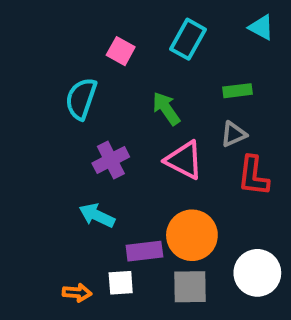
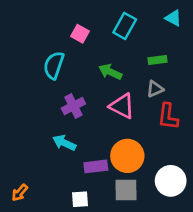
green arrow: (166, 109) -> (110, 72), turned -30
white square: (121, 283) -> (80, 199), moved
orange arrow: (77, 293) -> (20, 193), moved, turned 126

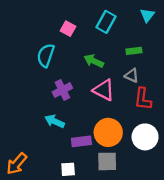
cyan triangle: (173, 18) -> (147, 15), turned 40
gray triangle: (155, 89) -> (132, 75), turned 48
white circle: (171, 181) -> (145, 137), moved
orange arrow: (20, 193) -> (17, 164), size x1.5

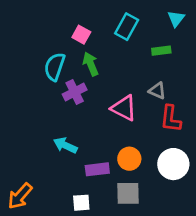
green rectangle: (134, 51) -> (161, 51), moved
green arrow: (94, 61) -> (91, 64), moved, turned 42
purple cross: (62, 90) -> (75, 92), moved
orange circle: (108, 132) -> (129, 159), size x0.7

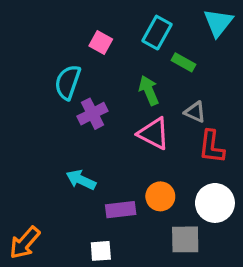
cyan triangle: (176, 19) -> (218, 23), size x1.4
green rectangle: (161, 51) -> (183, 62), moved, turned 36
green arrow: (91, 64) -> (149, 90), moved
gray square: (128, 193) -> (185, 239), moved

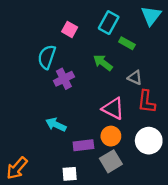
green arrow: (149, 90) -> (103, 63), turned -30
pink triangle: (154, 134) -> (113, 109), moved
gray square: (185, 239) -> (111, 161), moved, turned -30

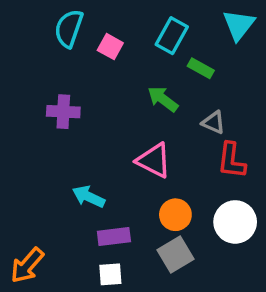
cyan semicircle: (47, 57) -> (69, 28), moved
purple cross: (64, 79) -> (63, 112), moved, turned 30
pink triangle: (113, 109) -> (154, 160), moved
purple rectangle: (83, 145) -> (114, 236), moved

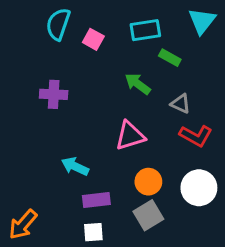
cyan rectangle: (172, 36) -> (145, 30), turned 52
pink triangle: (154, 160) -> (130, 136), turned -44
red L-shape: (232, 160) -> (196, 136), turned -68

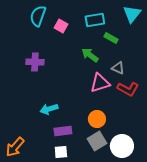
pink triangle: (130, 136) -> (100, 83), moved
cyan arrow: (75, 166) -> (49, 109), turned -42
white circle: (199, 188) -> (122, 146), moved

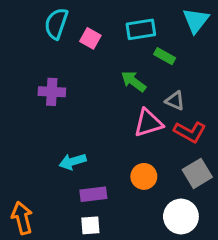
gray square: (97, 141) -> (197, 173), moved
orange arrow: (15, 147) -> (22, 218), turned 125

